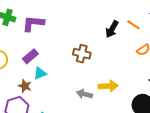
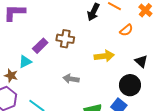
purple rectangle: (30, 56) -> (40, 46), moved
yellow arrow: (108, 86) -> (104, 56), moved

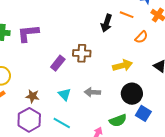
cyan triangle: (25, 62) -> (65, 94), moved, turned -40
black circle: (130, 85) -> (132, 94), moved

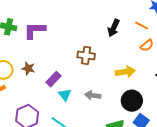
orange line: (127, 15) -> (142, 25), moved
purple rectangle: (58, 63) -> (53, 79), moved
brown star: (33, 96) -> (28, 68), moved

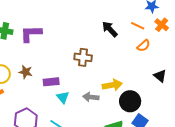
black arrow: (114, 28) -> (110, 29), turned 114
yellow arrow: (125, 72) -> (112, 85), moved
purple rectangle: (53, 79) -> (51, 82), turned 42

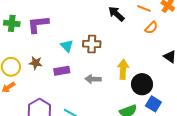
yellow arrow: (112, 85) -> (123, 69), turned -72
cyan triangle: (63, 97) -> (67, 46), moved
gray arrow: (91, 97) -> (93, 79), moved

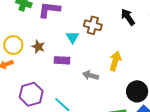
brown cross: (92, 44) -> (93, 25), moved
yellow arrow: (123, 69) -> (115, 61), moved

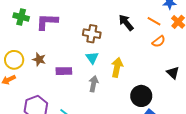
cyan triangle: (72, 37) -> (92, 58), moved
gray arrow: (90, 75) -> (94, 84), turned 91

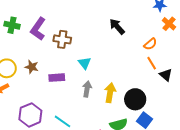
orange line: (154, 21) -> (152, 63), moved, turned 32
purple L-shape: (47, 22) -> (38, 29), turned -55
brown cross: (92, 34) -> (62, 39), moved
yellow arrow: (117, 67) -> (110, 93), moved

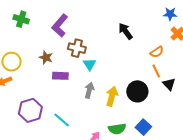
purple L-shape: (38, 29) -> (60, 26), moved
brown cross: (62, 39) -> (77, 48), moved
brown star: (32, 67) -> (46, 58), moved
black circle: (135, 99) -> (137, 91), moved

